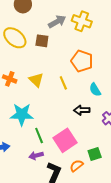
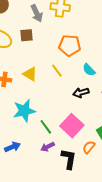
gray arrow: (57, 22) -> (37, 13), turned 108

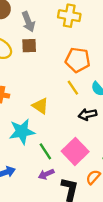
gray arrow: (37, 13) -> (28, 22), moved
yellow line: (57, 71) -> (73, 88), moved
yellow triangle: (30, 74) -> (40, 106), moved

